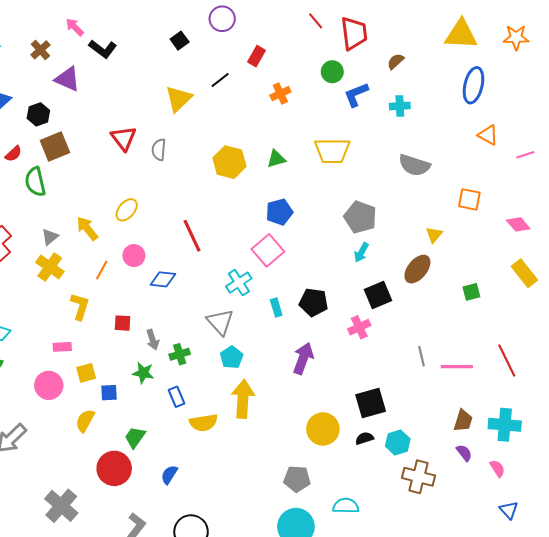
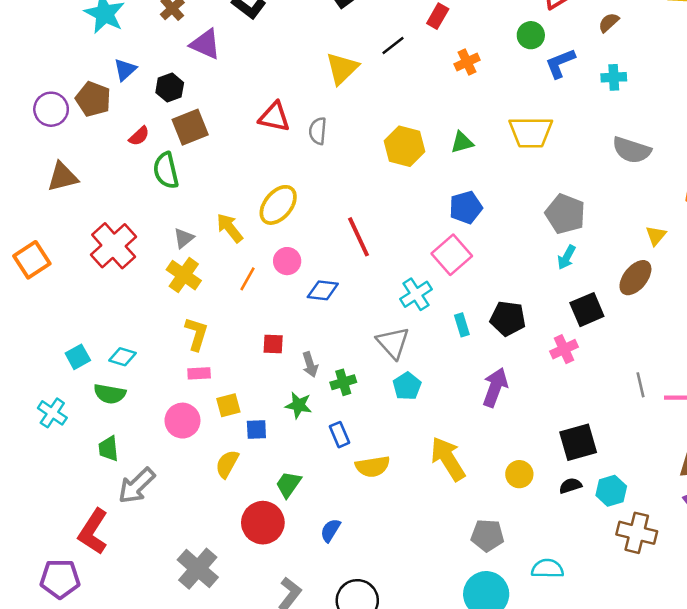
red triangle: (124, 138) -> (274, 117), turned -40
yellow ellipse: (127, 210) -> (278, 205), size x1.4
yellow L-shape: (80, 306) -> (197, 334), moved
yellow arrow: (243, 399) -> (448, 459), moved, turned -36
yellow circle: (323, 429) -> (519, 474), size x0.7

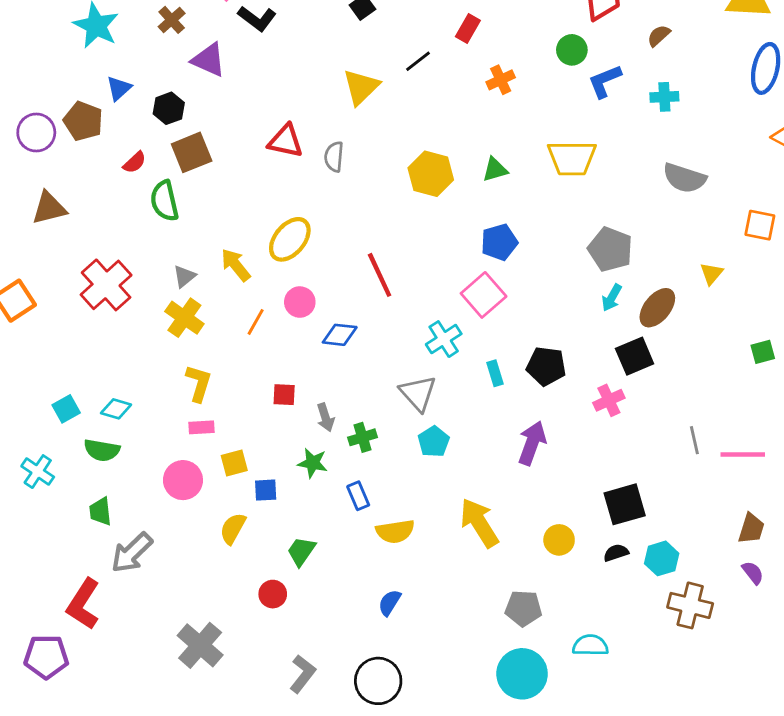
brown ellipse: (635, 278) -> (657, 308), moved
red circle: (263, 523) -> (273, 594), size x0.6
blue semicircle: (330, 530) -> (390, 603), moved

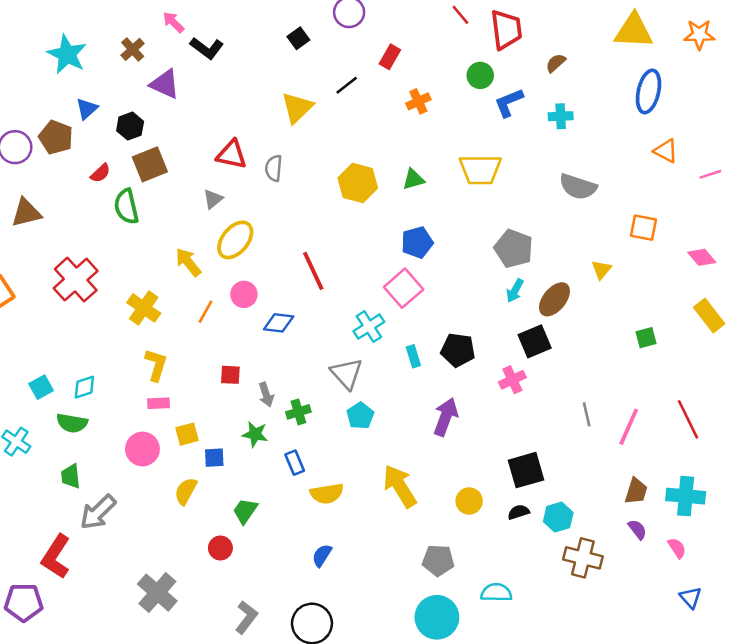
gray triangle: (184, 276) -> (213, 199), moved
cyan diamond: (116, 409) -> (84, 387), turned -35
pink line: (743, 454) -> (629, 427), turned -66

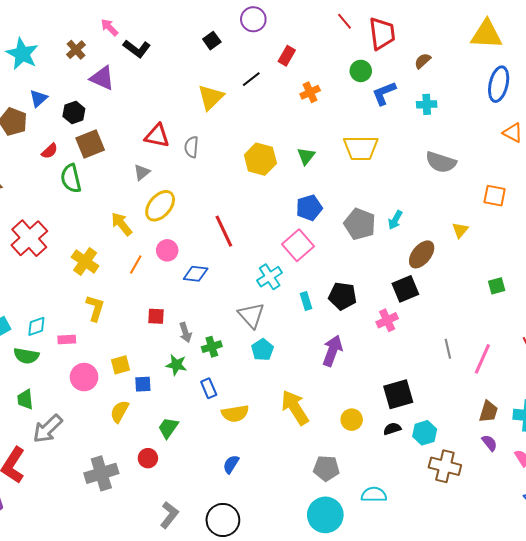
green triangle: (413, 179) -> (306, 156), turned -36
gray pentagon: (514, 249) -> (360, 224), moved
cyan arrow: (515, 291) -> (395, 220), moved
pink rectangle: (159, 403) -> (67, 340), moved
gray cross: (157, 593) -> (101, 473), moved, turned 32

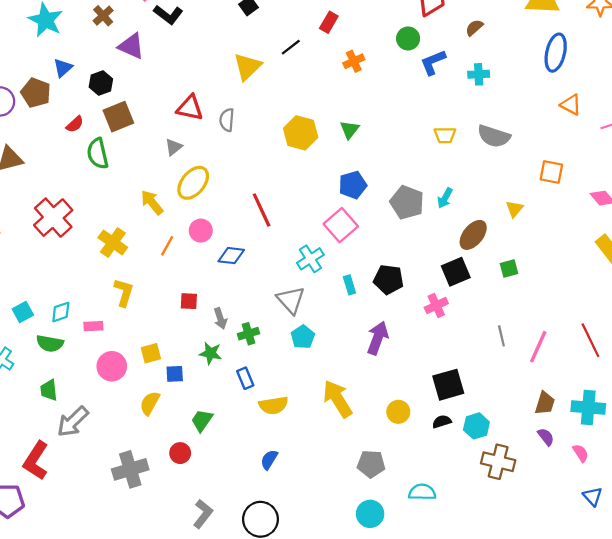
yellow trapezoid: (361, 148) -> (445, 135), moved, size x0.6
green square: (497, 286) -> (509, 269), moved
cyan circle: (325, 515) -> (370, 514), size x0.7

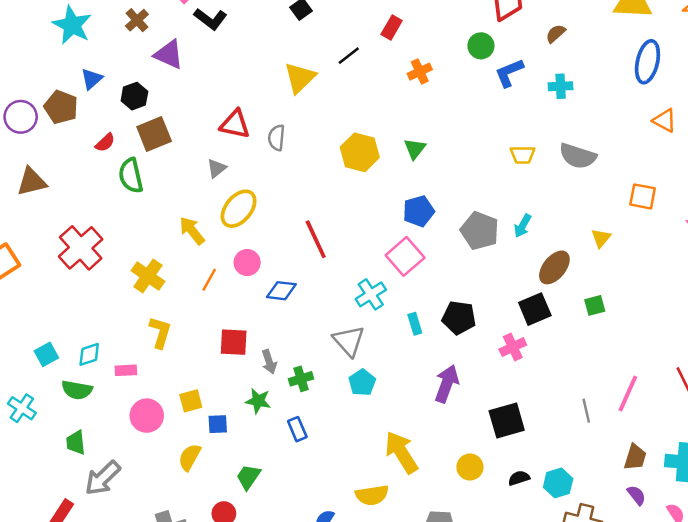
red square: (189, 301) -> (234, 342), size x1.4
gray line: (501, 336) -> (586, 411), moved
black square: (448, 385) -> (507, 420), moved
yellow semicircle: (273, 405) -> (372, 495), moved

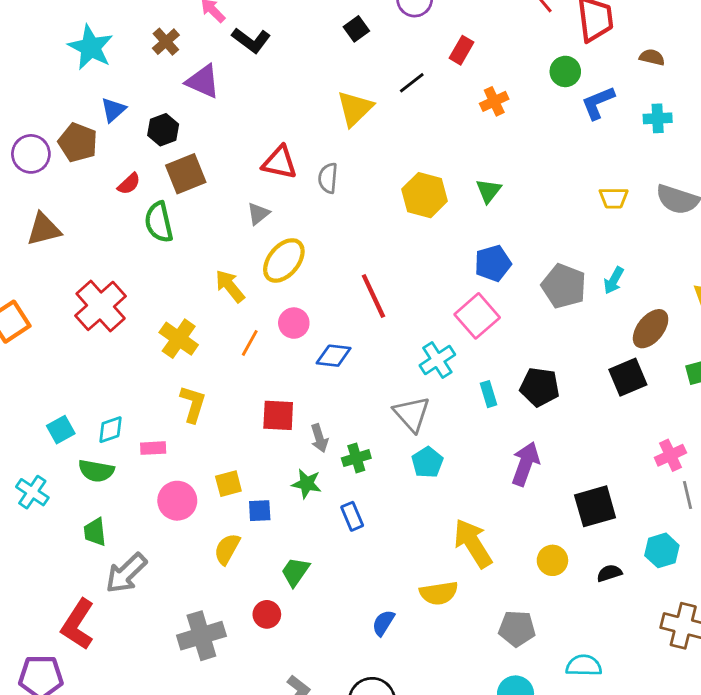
brown semicircle: (556, 34) -> (652, 57), turned 55
pink cross: (513, 347) -> (670, 455), moved
cyan hexagon: (558, 483) -> (662, 550), moved

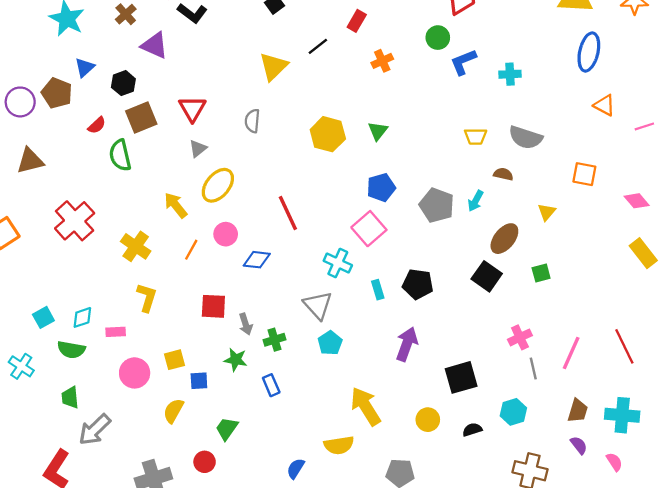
brown semicircle: (652, 57) -> (503, 174), moved
red triangle: (280, 162) -> (192, 109), moved, turned 48
cyan cross: (437, 360) -> (338, 263), turned -32
black square: (628, 377) -> (487, 276), turned -32

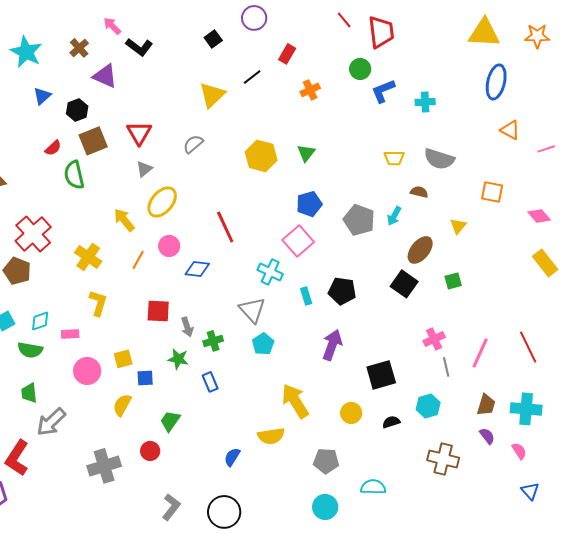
brown pentagon: (57, 93) -> (17, 271), moved
gray semicircle: (252, 121) -> (193, 144), turned 45

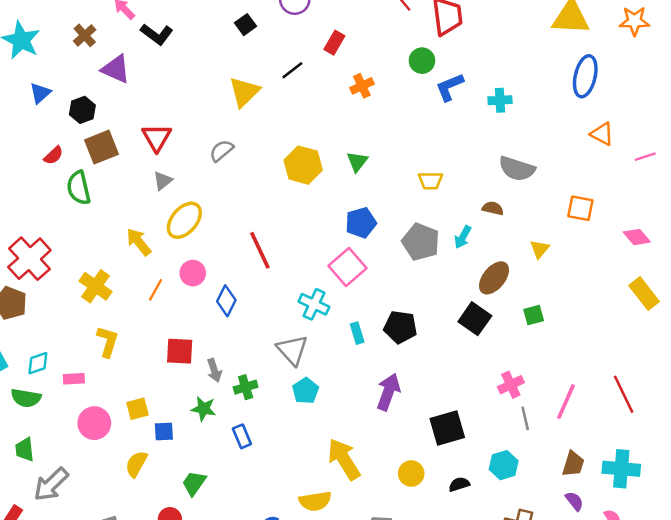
yellow trapezoid: (394, 158) -> (430, 181), moved
blue diamond: (197, 269) -> (226, 301), turned -70

